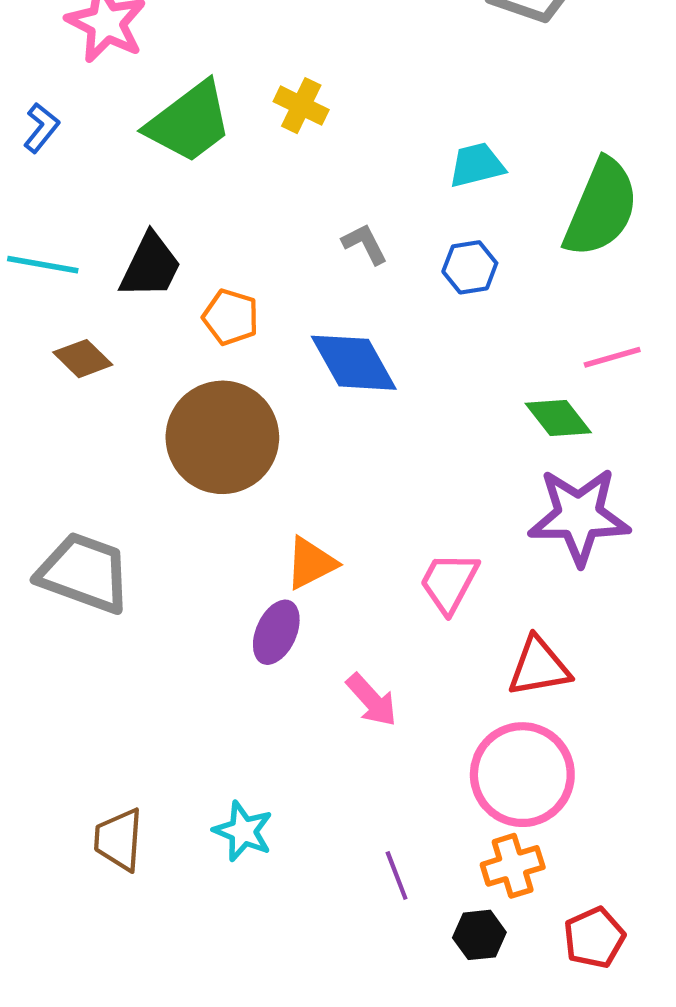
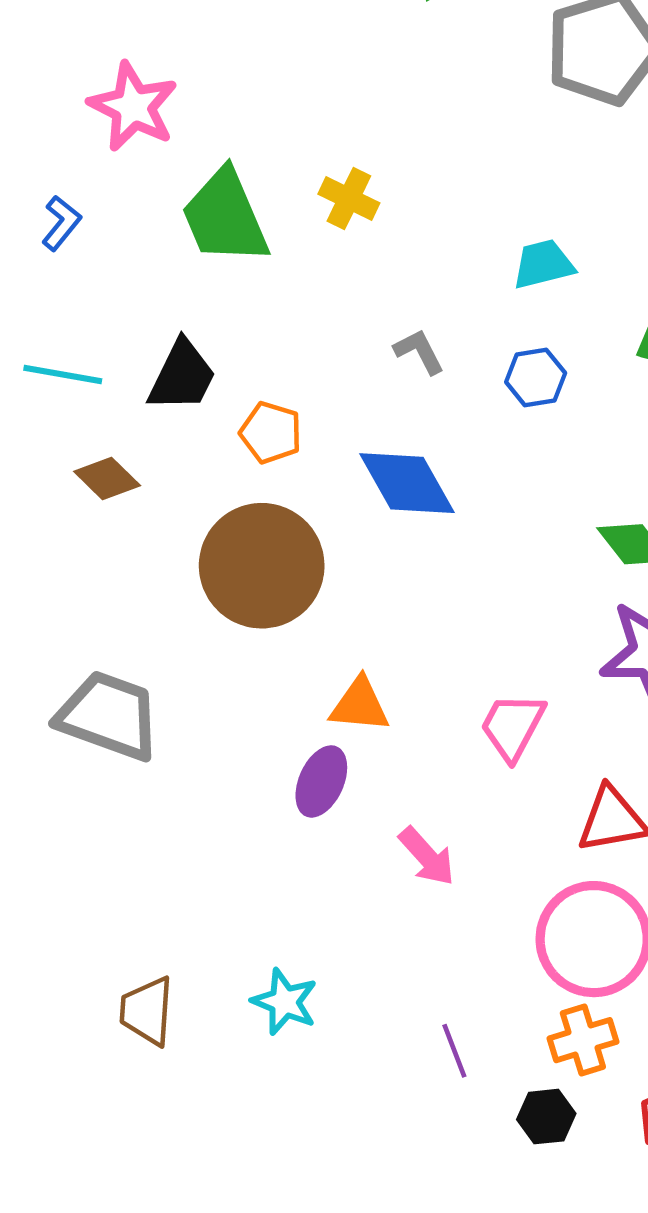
green trapezoid: (189, 122) -> (225, 217), turned 104
orange triangle: (311, 563) -> (360, 705), turned 32

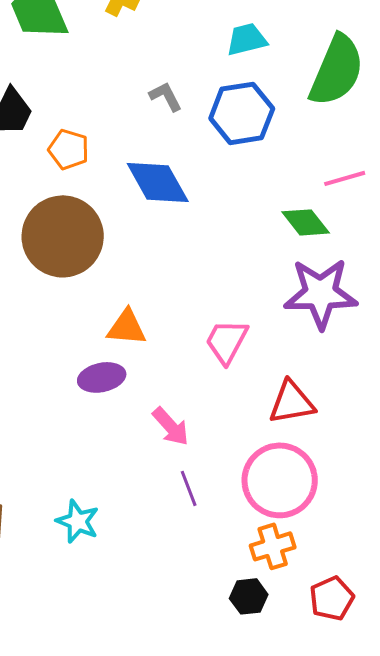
blue hexagon: (536, 378) -> (242, 113), size x1.6
purple ellipse: (321, 781) -> (102, 377), turned 54
purple line: (454, 1051) -> (189, 488), moved

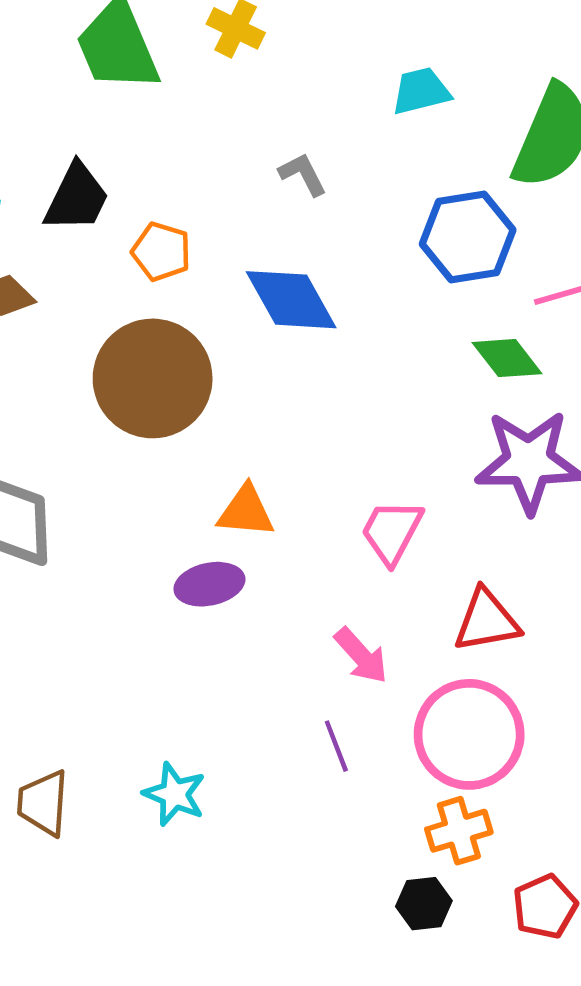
blue hexagon: (242, 113) -> (468, 237), moved
pink arrow: (171, 426) -> (361, 656), moved

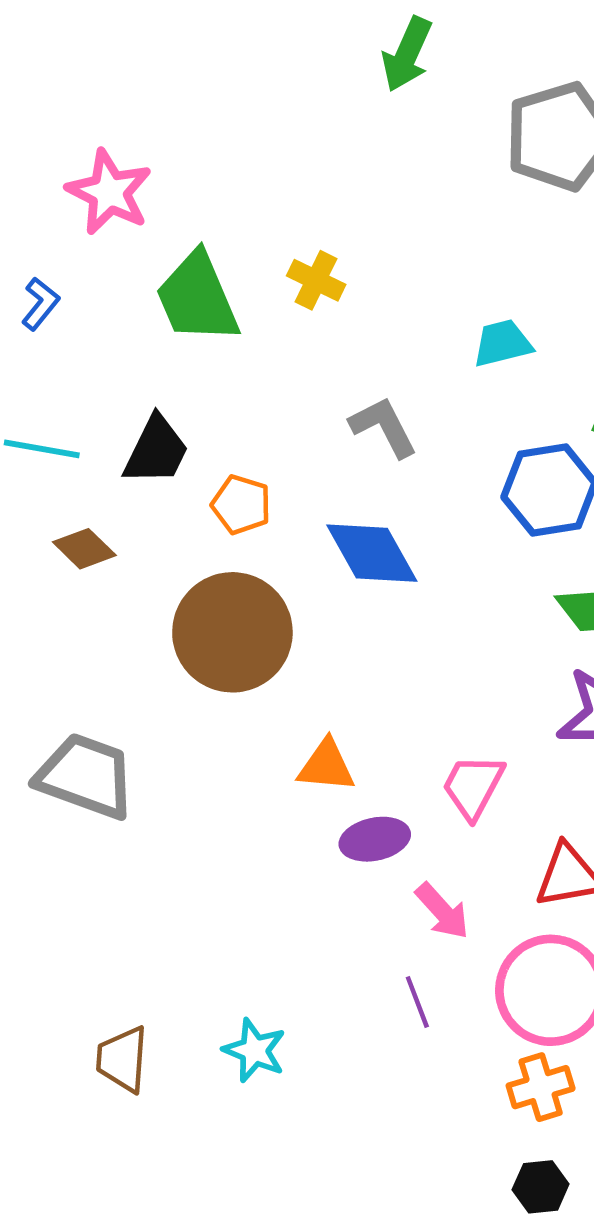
gray L-shape: (303, 174) -> (384, 427), size x1.4
purple ellipse: (209, 584) -> (375, 839), moved
black hexagon: (424, 904) -> (541, 1187), moved

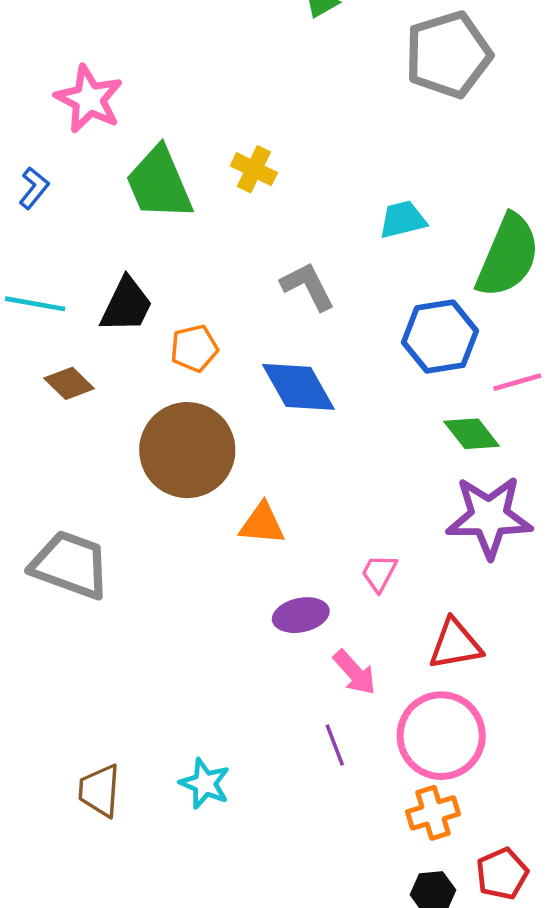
orange pentagon: (241, 505) -> (194, 348), turned -30
orange triangle: (326, 766) -> (262, 524), moved
pink trapezoid: (473, 786) -> (379, 573), size x0.7

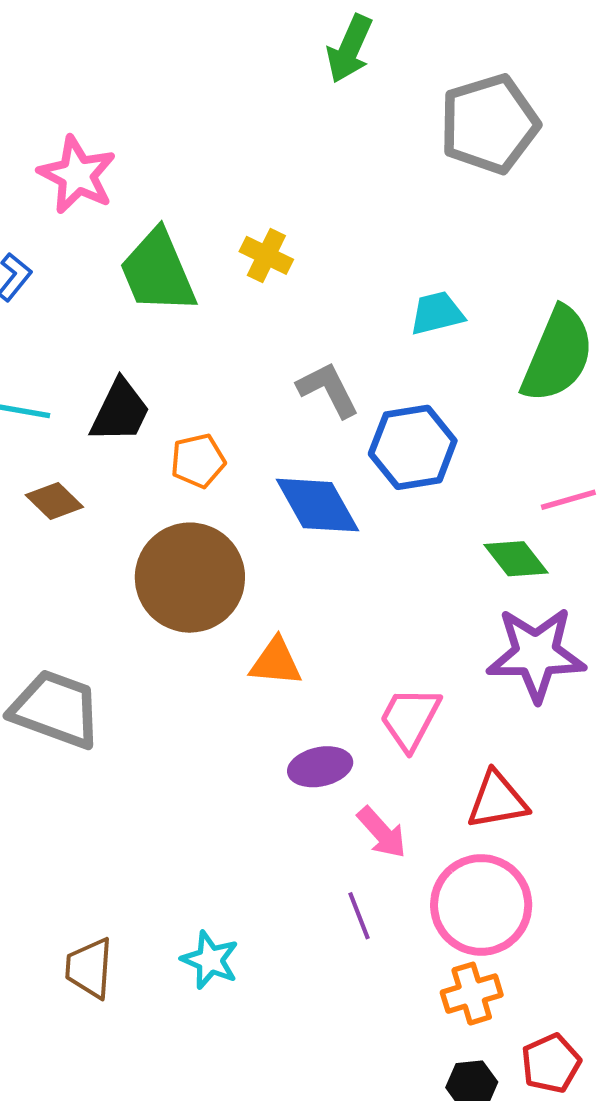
blue hexagon: (440, 337) -> (413, 447), moved
pink trapezoid: (379, 573) -> (410, 718), size x1.5

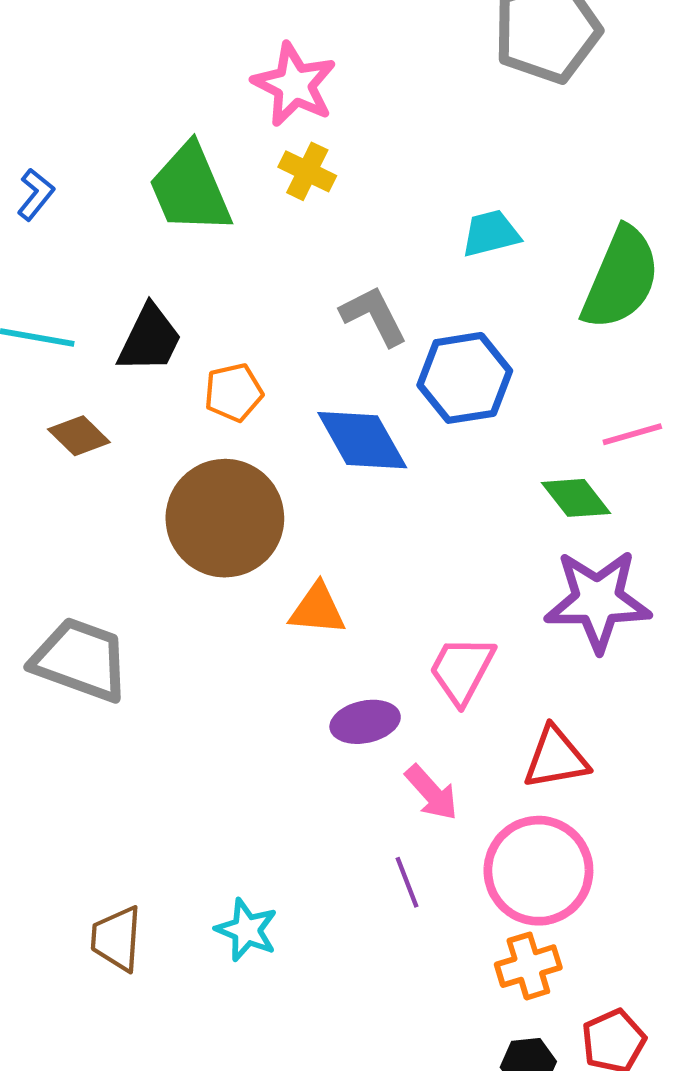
pink star: (77, 175) -> (294, 85), moved

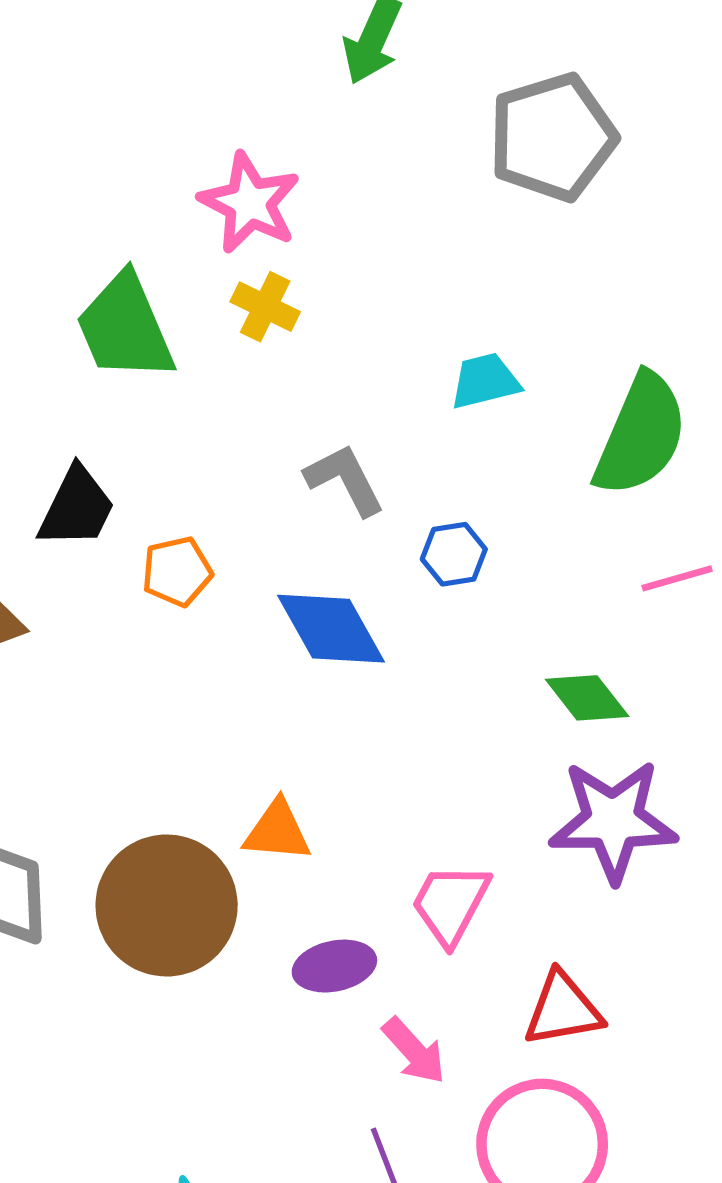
blue hexagon: (465, 378) -> (454, 554), size x0.6
pink line: (632, 434) -> (677, 578), moved
brown circle: (225, 518) -> (167, 905), moved

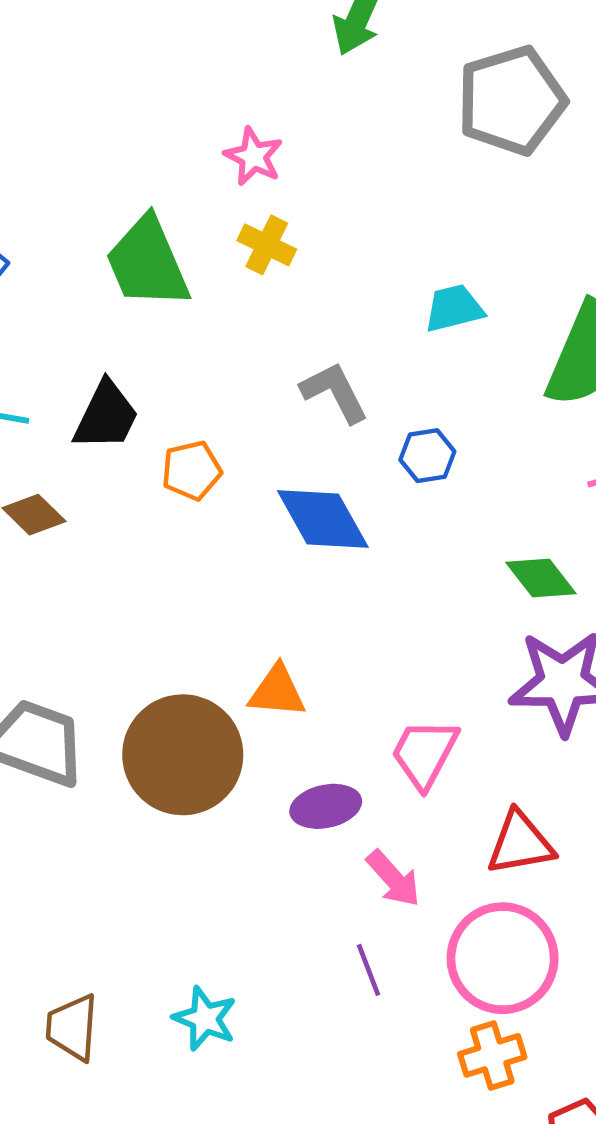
pink star: (250, 203) -> (254, 156), size x0.7

